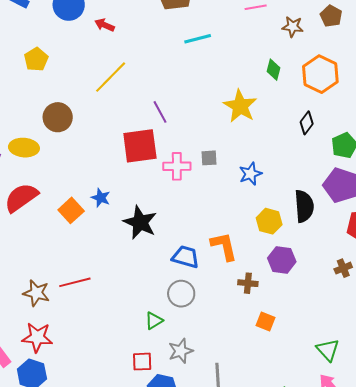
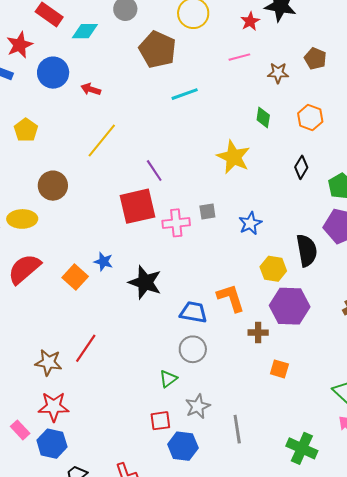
orange hexagon: (320, 74) -> (310, 117), size x0.7
purple hexagon: (282, 260) -> (290, 306), size x1.4
red line: (75, 282) -> (86, 348), turned -36

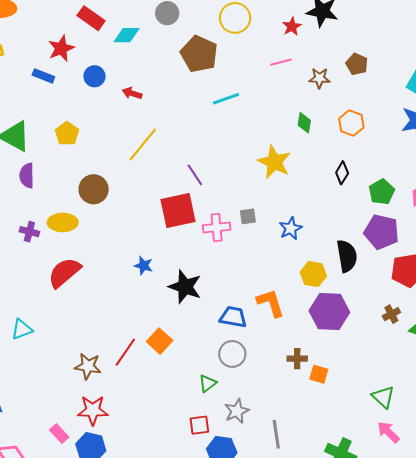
blue circle: (53, 73) -> (94, 76), size x0.7
orange square: (75, 277) -> (160, 341), moved
brown cross: (258, 333) -> (297, 359), moved

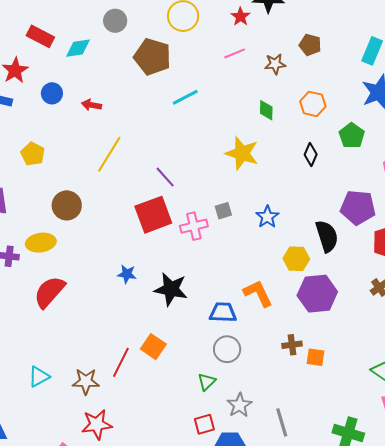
green pentagon: (382, 192) -> (352, 136), moved
cyan triangle: (22, 329) -> (39, 377), moved

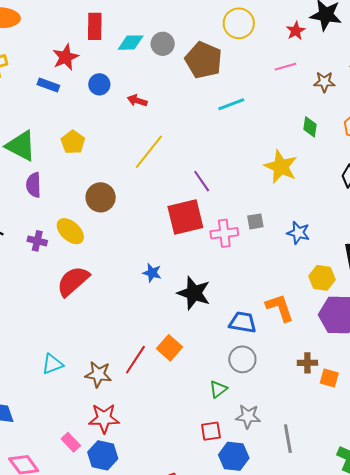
gray circle: (115, 21) -> (163, 44), moved
red rectangle: (40, 36) -> (95, 26), turned 56
blue star: (267, 217) -> (298, 233), turned -30
yellow ellipse: (41, 243) -> (70, 231), turned 44
gray star: (239, 405) -> (248, 416), turned 30

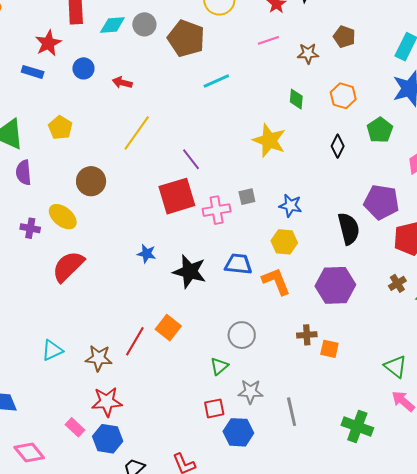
yellow hexagon: (322, 278) -> (284, 242), moved
blue trapezoid: (243, 322) -> (238, 264), moved

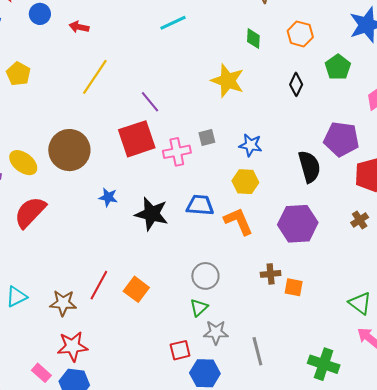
brown circle: (91, 181) -> (69, 150), moved, size x1.4
orange square: (168, 328) -> (136, 289), moved
green triangle: (219, 366) -> (199, 308), moved

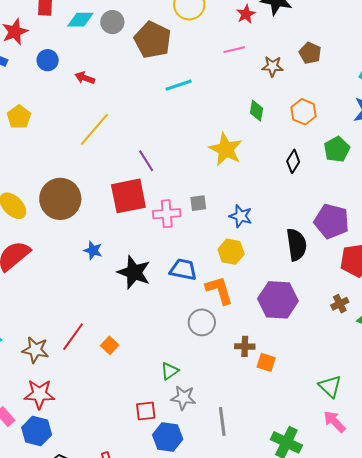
gray circle: (205, 276) -> (202, 322), moved
orange square: (136, 289) -> (110, 345), size x0.7

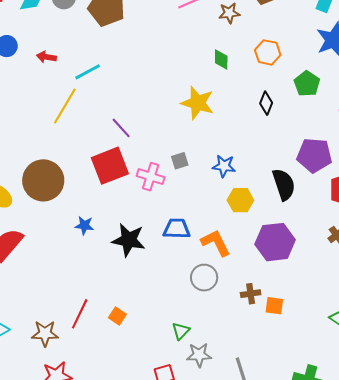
cyan line: (179, 85) -> (88, 72), moved
pink cross: (167, 214) -> (151, 177), turned 32
yellow hexagon: (231, 252) -> (240, 200), moved

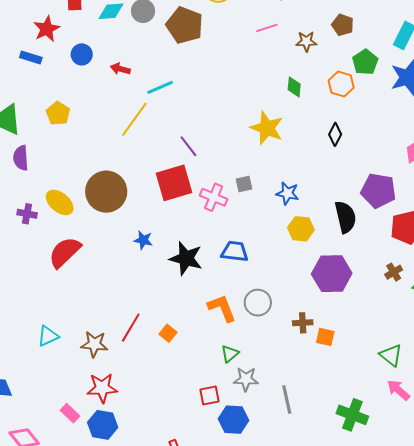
green pentagon: (307, 84) -> (365, 62), moved
orange L-shape: (216, 243) -> (222, 308), moved

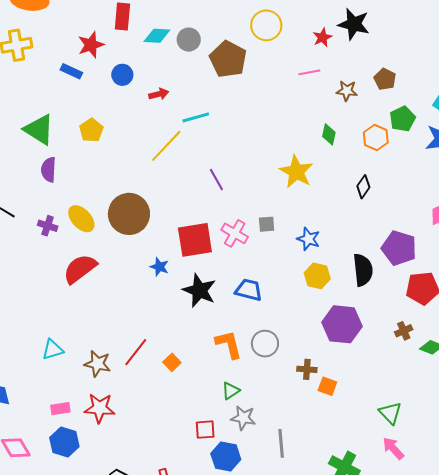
red arrow: (120, 69) -> (159, 94), turned 144
red square: (174, 183) -> (195, 240), moved
pink rectangle: (70, 413) -> (60, 409), moved, turned -60
blue hexagon: (103, 425) -> (64, 442), moved

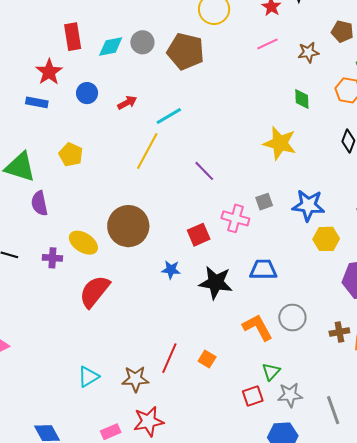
blue star: (308, 239) -> (308, 205), size x1.4
red square: (195, 240) -> (199, 235), size x0.6
red square: (205, 430) -> (253, 396), moved

